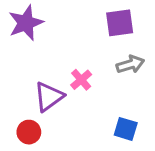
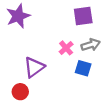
pink cross: (81, 80) -> (66, 48), moved
blue square: (126, 129) -> (83, 68), moved

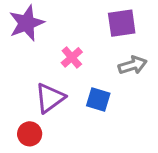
pink cross: (66, 48) -> (72, 57), moved
blue square: (83, 68) -> (98, 100), moved

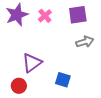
pink cross: (72, 57) -> (45, 16), moved
blue square: (98, 100) -> (63, 80), moved

